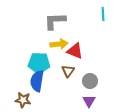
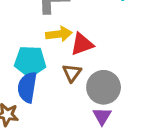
red triangle: (75, 51) -> (82, 44), turned -42
gray circle: (90, 81) -> (104, 87), size x1.5

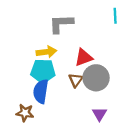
yellow arrow: (59, 34) -> (46, 52), moved
gray circle: (104, 87) -> (96, 78), moved

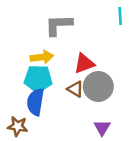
brown triangle: (76, 80) -> (75, 89), turned -35

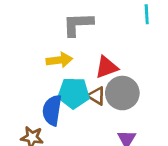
cyan pentagon: (38, 79) -> (74, 93), moved

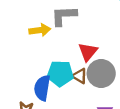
yellow arrow: (59, 60) -> (40, 30), moved
red triangle: (107, 67) -> (88, 52), turned -30

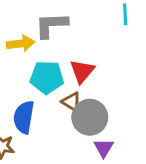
cyan pentagon: (60, 74) -> (47, 77), moved
gray circle: (101, 74) -> (90, 117), moved

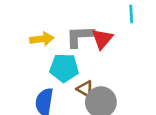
gray L-shape: (51, 25) -> (80, 36), moved
red triangle: (82, 71) -> (102, 39), moved

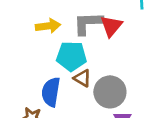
brown triangle: (85, 89) -> (82, 78), moved

